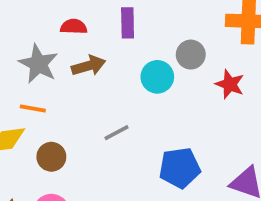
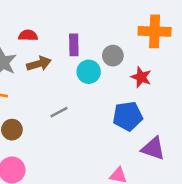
purple rectangle: (128, 23) -> (74, 45), moved
blue pentagon: (180, 168) -> (128, 116), moved

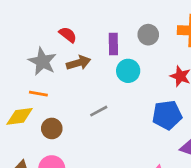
red semicircle: (28, 35) -> (68, 35), turned 36
gray circle: (113, 56) -> (148, 35), moved

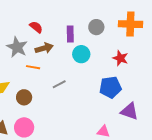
orange line: (38, 94) -> (33, 67), moved

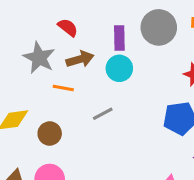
gray circle: (96, 27) -> (159, 27), size x1.5
cyan circle: (81, 54) -> (119, 68), moved

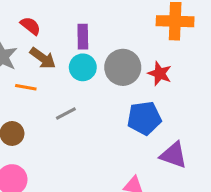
gray circle: (159, 27) -> (123, 67), moved
brown arrow: (80, 59) -> (43, 58), turned 52

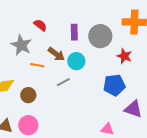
brown arrow: (43, 58) -> (56, 54), moved
cyan circle: (83, 67) -> (76, 61), moved
gray circle: (123, 67) -> (100, 36), moved

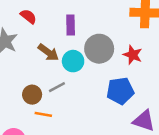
gray circle: (100, 36) -> (99, 49), moved
orange line: (37, 65) -> (43, 114), moved
brown circle: (28, 95) -> (32, 95), moved

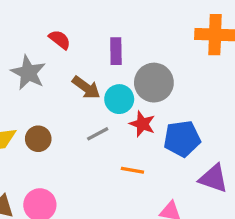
red star: (133, 55) -> (142, 124), moved
brown circle: (32, 95) -> (38, 139), moved
orange line: (43, 114) -> (132, 170), moved

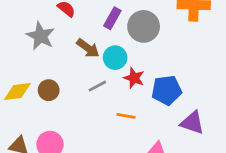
purple rectangle: (116, 51) -> (112, 18), turned 30
gray circle: (154, 83) -> (144, 26), moved

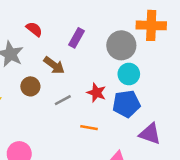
gray circle: (144, 26) -> (121, 45), moved
cyan circle: (115, 58) -> (129, 74), moved
brown circle: (49, 90) -> (30, 86), moved

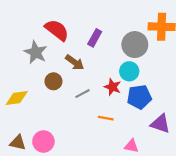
red semicircle: (34, 29) -> (57, 30), size x1.6
cyan circle: (129, 74) -> (129, 71), moved

